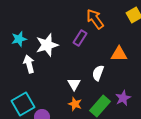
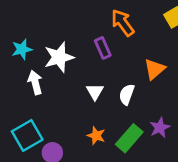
purple rectangle: (80, 38) -> (103, 48), turned -56
orange triangle: (119, 54) -> (155, 69), turned -42
white triangle: (74, 84) -> (95, 92), moved

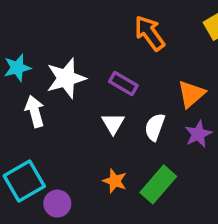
purple rectangle: (103, 48) -> (123, 83), moved, turned -36
purple star: (160, 128) -> (198, 134), moved

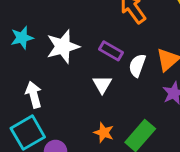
white arrow: (35, 111) -> (34, 95), moved
white semicircle: (155, 127) -> (137, 65), moved

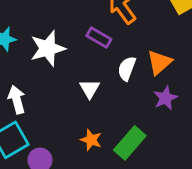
purple rectangle: (111, 51) -> (99, 38), moved

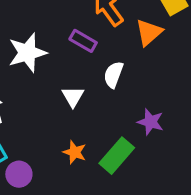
orange triangle: (159, 62) -> (149, 32), moved
purple star: (166, 98) -> (151, 122), moved, turned -30

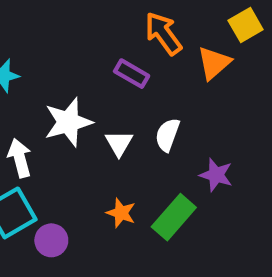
white star: (27, 53) -> (68, 122), moved
white semicircle: (113, 75) -> (167, 135), moved

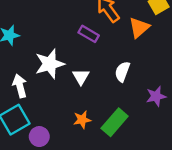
white semicircle: (167, 135) -> (122, 72), moved
purple star: (216, 175) -> (156, 96), moved, turned -30
orange star: (121, 213) -> (82, 120), turned -30

